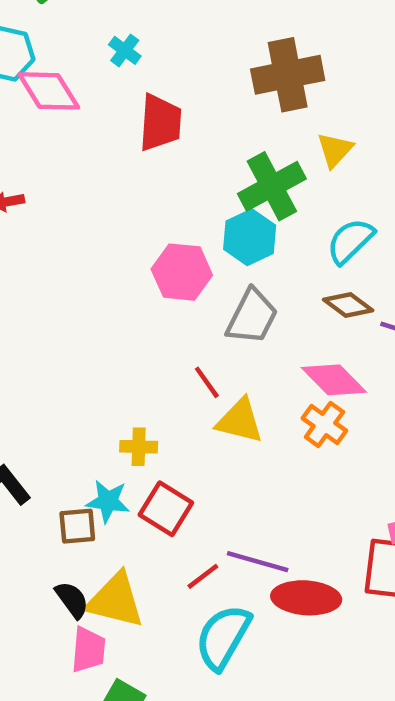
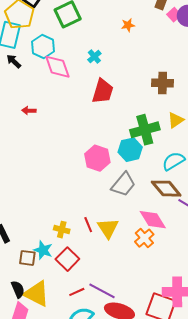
brown cross: (288, 75) -> (163, 83), size x0.7
brown diamond: (348, 305) -> (166, 189), size x1.4
red line: (207, 382) -> (88, 225), moved
yellow triangle: (240, 421) -> (108, 228), turned 30

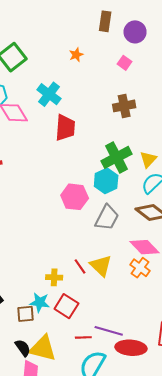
pink square: (174, 15) -> (125, 63), moved
cyan cross: (94, 57) -> (49, 94), size x1.6
yellow triangle: (176, 120) -> (148, 159), moved
red line: (77, 292) -> (83, 337), turned 35

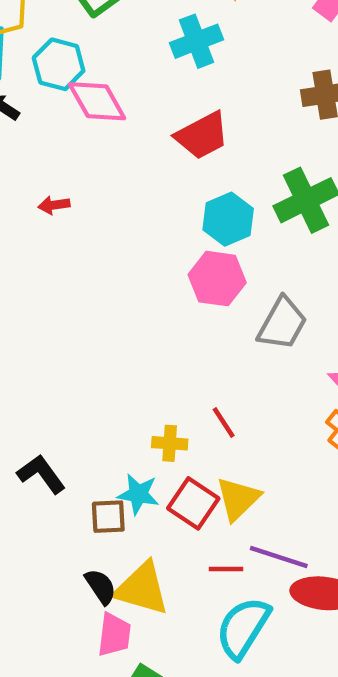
cyan cross: (49, 94) -> (196, 41), moved, turned 30
red trapezoid: (65, 128) -> (202, 136), turned 56
cyan hexagon: (106, 181) -> (228, 219), moved
yellow triangle: (101, 266) -> (238, 499), moved, turned 30

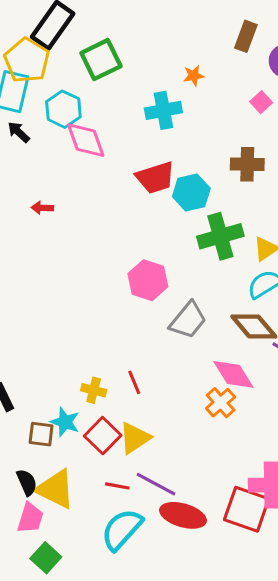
cyan hexagon: (228, 219) -> (191, 193), moved

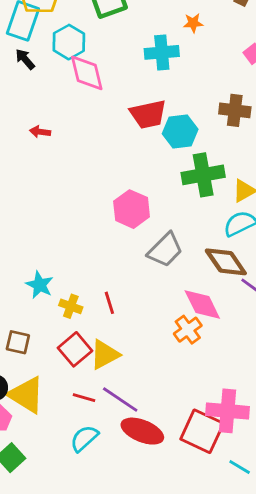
cyan star: (65, 422) -> (40, 285), moved
cyan semicircle: (122, 529) -> (84, 438), size x0.7

